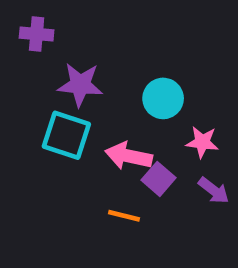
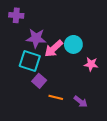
pink arrow: (129, 156) -> (54, 49), moved, turned -54
purple square: (158, 179) -> (39, 81), moved
purple arrow: (214, 190) -> (81, 102), moved

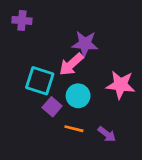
purple star: (36, 38) -> (85, 44), moved
cyan circle: (73, 44) -> (78, 96), moved
pink star: (91, 64) -> (121, 85), size x1.5

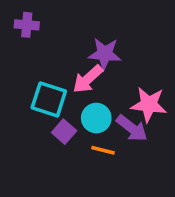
orange line: (74, 129) -> (103, 150), moved
purple arrow: (107, 134) -> (132, 128), moved, size x1.4

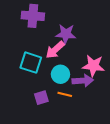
purple cross: (27, 25) -> (33, 16), moved, size x1.5
purple arrow: (132, 128) -> (83, 81), turned -42
purple square: (64, 132) -> (41, 98), moved, turned 32

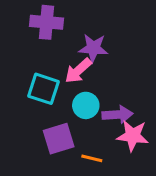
pink star: (93, 66) -> (133, 136), moved
orange line: (65, 94) -> (92, 158), moved
purple square: (41, 98) -> (59, 139), size x1.5

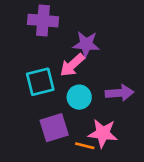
cyan square: (43, 89) -> (40, 82), turned -32
purple arrow: (118, 115) -> (120, 93), moved
pink star: (133, 136) -> (103, 133), moved

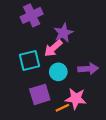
purple cross: (43, 21) -> (32, 15), turned -30
purple star: (86, 44) -> (63, 33), turned -30
orange line: (85, 146) -> (62, 108), turned -40

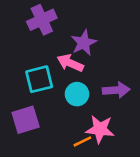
pink arrow: (53, 48) -> (70, 63), turned 66
purple square: (40, 94) -> (26, 120), moved

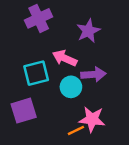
purple star: (84, 43) -> (88, 31), moved
purple arrow: (116, 90) -> (93, 74), moved

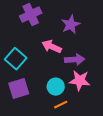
cyan square: (36, 73) -> (16, 59), moved, turned -35
cyan circle: (71, 87) -> (56, 87), moved
pink star: (92, 119) -> (80, 81), moved

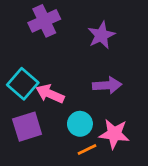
pink arrow: (52, 47) -> (50, 94), moved
pink star: (80, 81) -> (114, 134), moved

